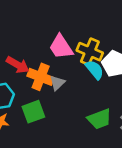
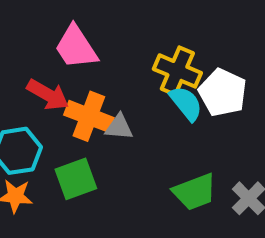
pink trapezoid: (61, 47) -> (76, 47), moved
gray triangle: (57, 83) -> (119, 127), turned 49

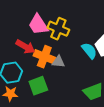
yellow cross: (177, 71) -> (58, 29), moved

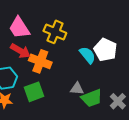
pink trapezoid: (38, 25) -> (19, 28), moved
gray triangle: (58, 62) -> (77, 89), moved

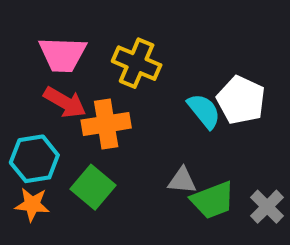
pink trapezoid: (19, 28) -> (63, 54), turned -55
orange cross: (40, 61) -> (106, 124), turned -30
green square: (34, 92) -> (93, 187), turned -30

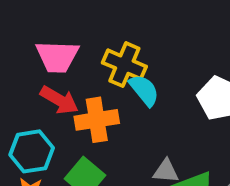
cyan semicircle: (204, 111) -> (144, 90), moved

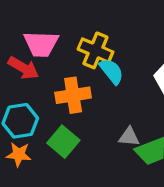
red arrow: (59, 100) -> (23, 68), moved

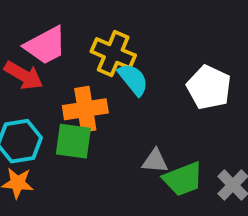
pink trapezoid: (41, 44) -> (45, 45), turned -30
green square: (63, 142) -> (73, 141), moved, turned -32

